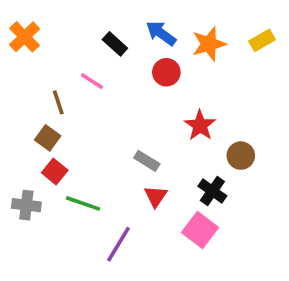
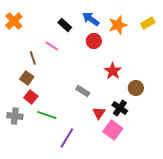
red triangle: (156, 196) -> (99, 113), moved

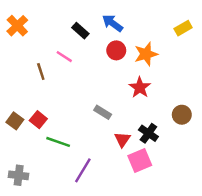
orange star: (118, 25) -> (146, 54), moved
brown square: (27, 78) -> (15, 121), moved
brown circle: (136, 88) -> (182, 115), moved
gray cross: (15, 116) -> (19, 175), moved
pink square: (113, 130) -> (140, 160), turned 30

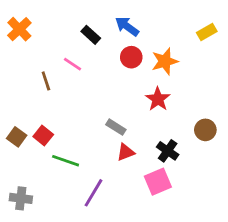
red triangle: (122, 139) -> (126, 152), moved, turned 35

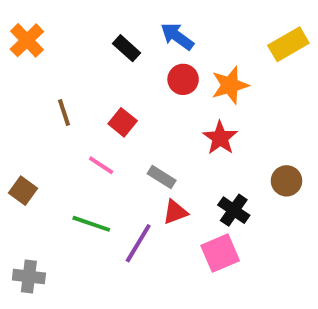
yellow rectangle: (207, 32) -> (288, 44), size x1.4
pink line: (73, 64) -> (101, 165), moved
red square: (43, 135) -> (123, 122), moved
purple line: (93, 193) -> (138, 243), moved

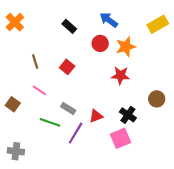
blue arrow: (177, 36) -> (109, 20), moved
red star: (220, 138) -> (120, 75), turned -30
pink line: (101, 165) -> (39, 90), moved
gray rectangle: (162, 177) -> (68, 109), moved

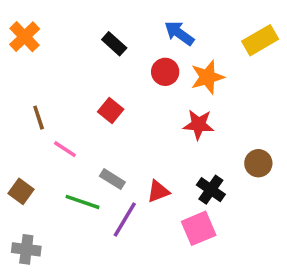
brown line: (35, 62) -> (39, 118), moved
brown square: (13, 104) -> (21, 191), moved

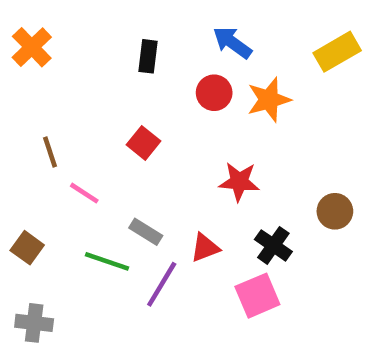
black rectangle: (114, 44) -> (148, 56), turned 55
red star: (199, 125) -> (239, 182), moved

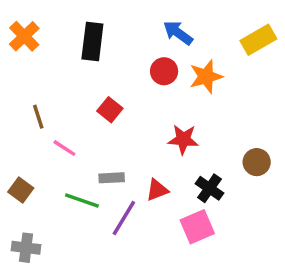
black rectangle: (148, 56) -> (92, 42), moved, size x1.5
gray rectangle: (146, 232) -> (112, 178), turned -35

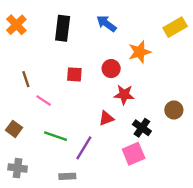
blue arrow: (178, 33) -> (106, 24), moved
red circle: (164, 71) -> (111, 69), moved
red square: (110, 110) -> (74, 74), turned -35
gray rectangle: (112, 178) -> (67, 176), moved
red triangle: (157, 190) -> (106, 118), moved

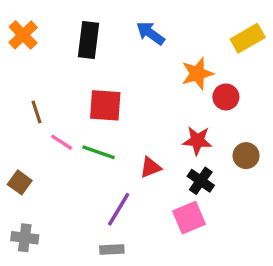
red circle: (111, 69) -> (226, 97), moved
red square: (74, 74) -> (105, 105), size x1.5
red star: (124, 95) -> (197, 141), moved
green line: (55, 136) -> (99, 152), moved
gray rectangle: (67, 176) -> (112, 249), moved

